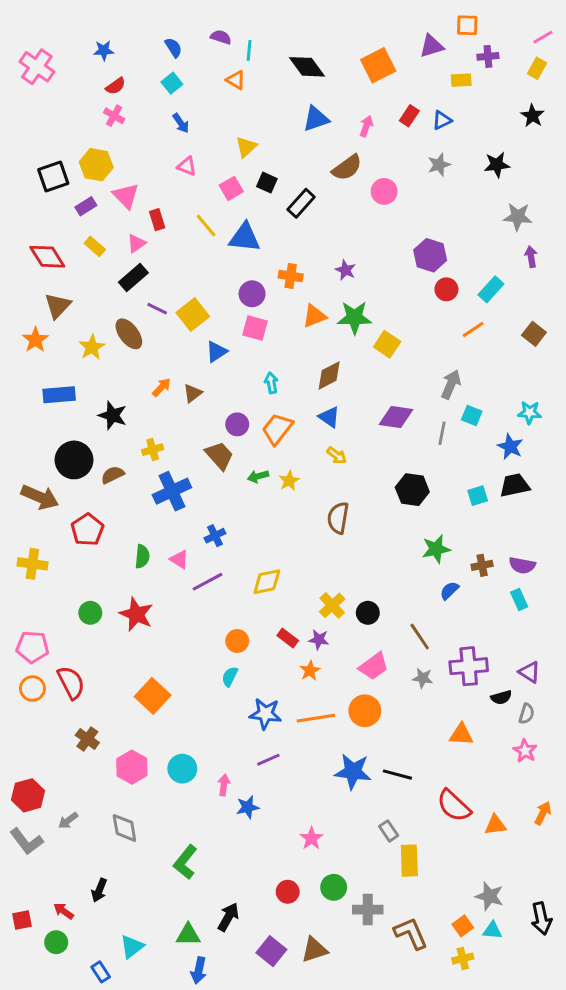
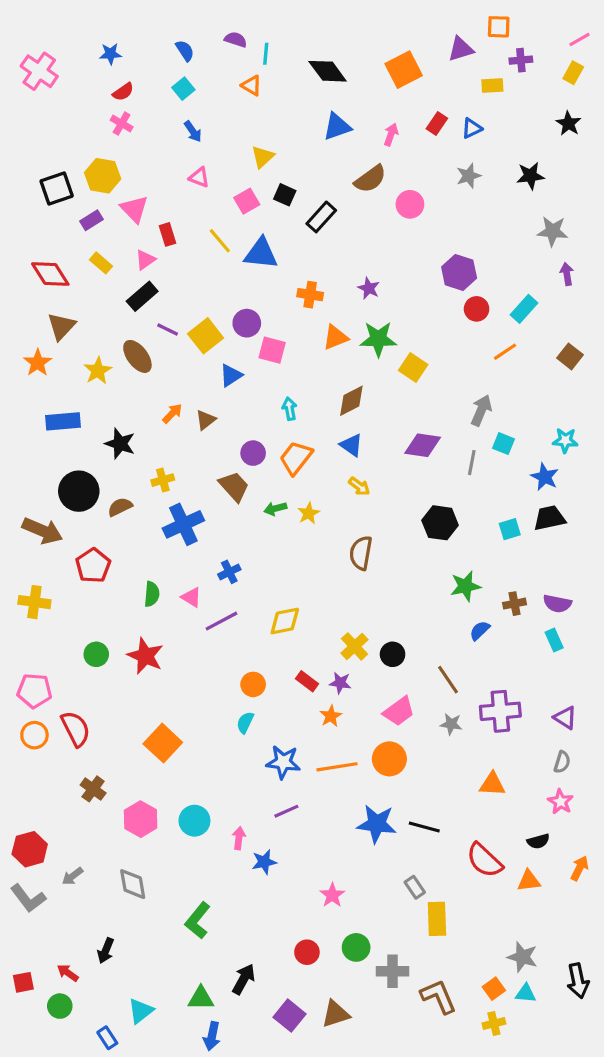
purple circle: (252, 294) -> (247, 323), moved
black semicircle: (501, 697) -> (538, 841), moved

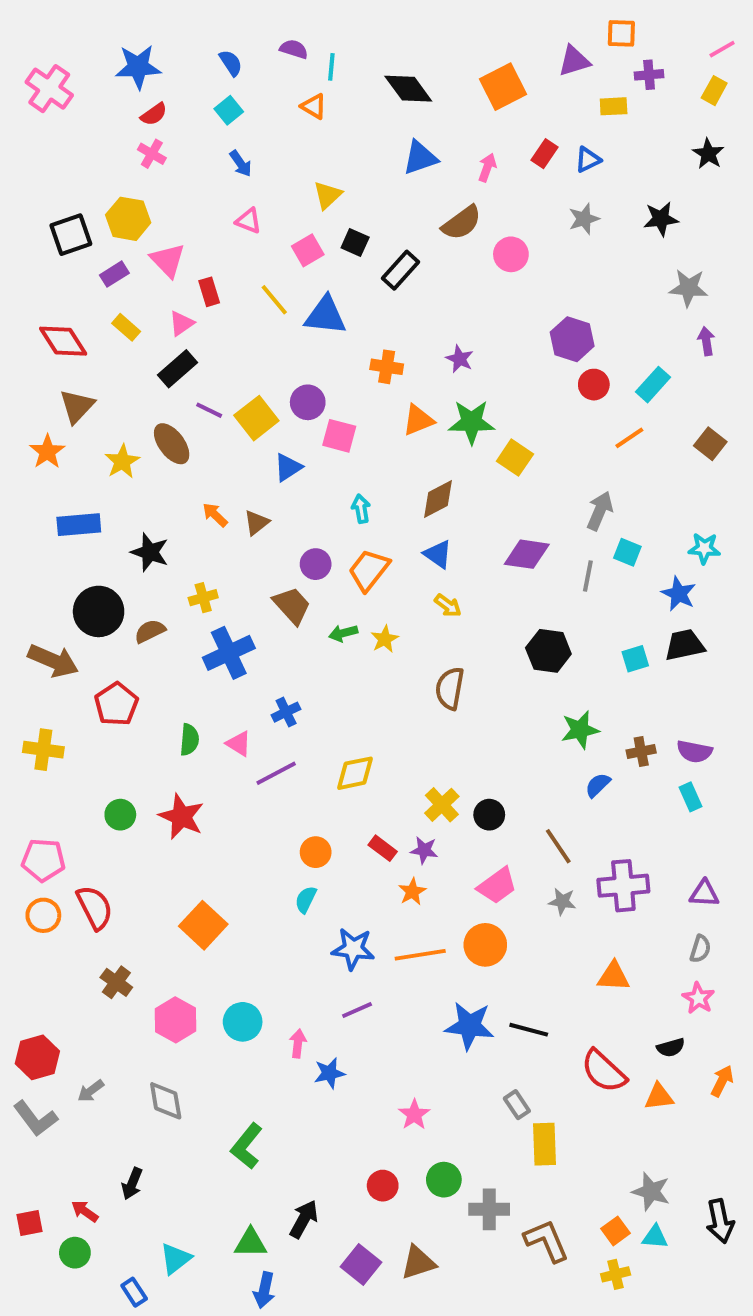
blue star: (110, 54) -> (138, 67), size x1.6
orange arrow: (172, 413) -> (215, 515), turned -90
purple triangle: (565, 718) -> (704, 894), turned -30

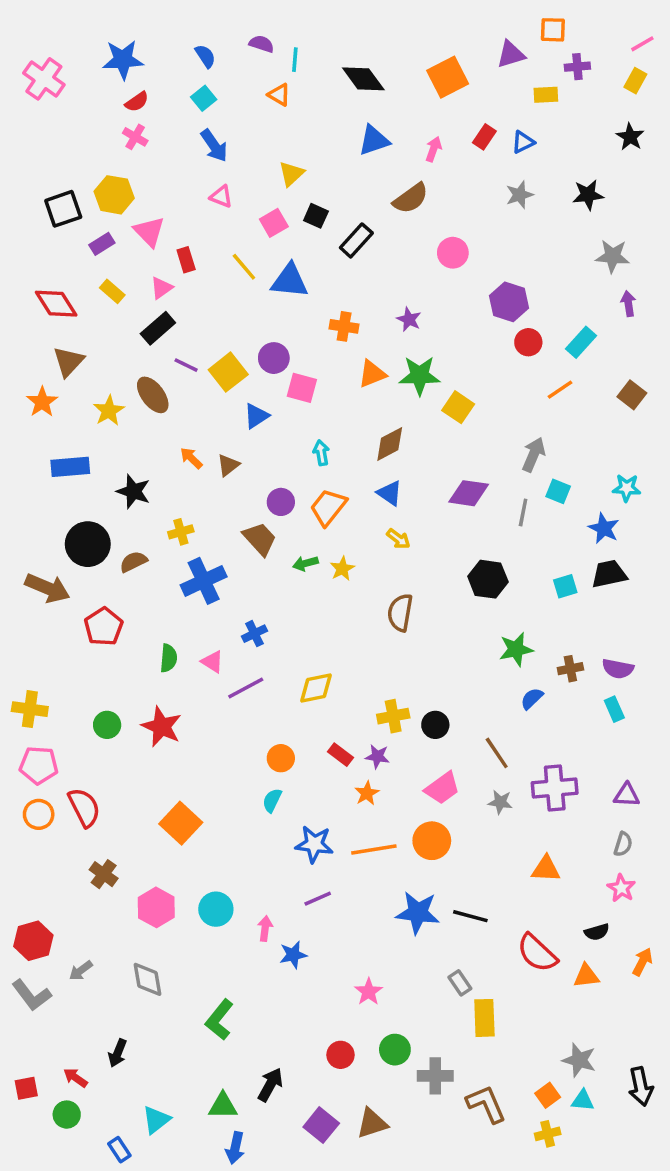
blue arrow: (241, 164) -> (214, 146), size x1.4
pink circle: (511, 254) -> (453, 253), moved
yellow cross: (43, 750) -> (30, 709), moved
yellow cross: (442, 805) -> (393, 716), turned 32

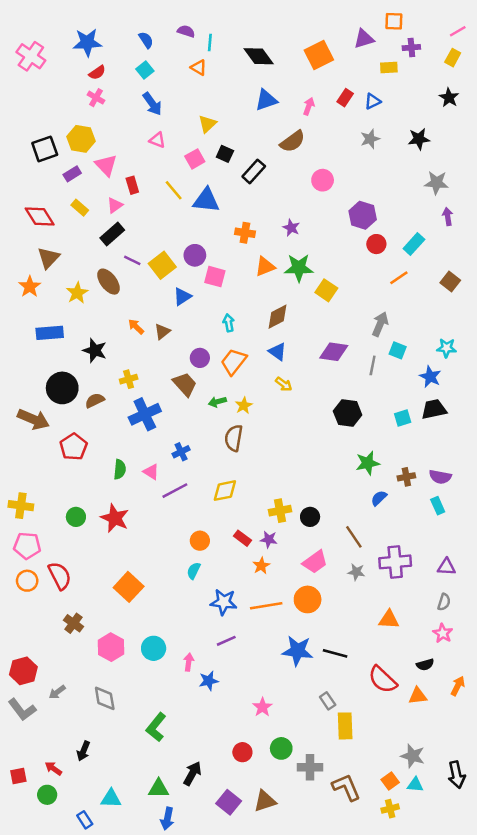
brown semicircle: (400, 613) -> (234, 438), moved
cyan triangle: (156, 1120) -> (111, 799), turned 40

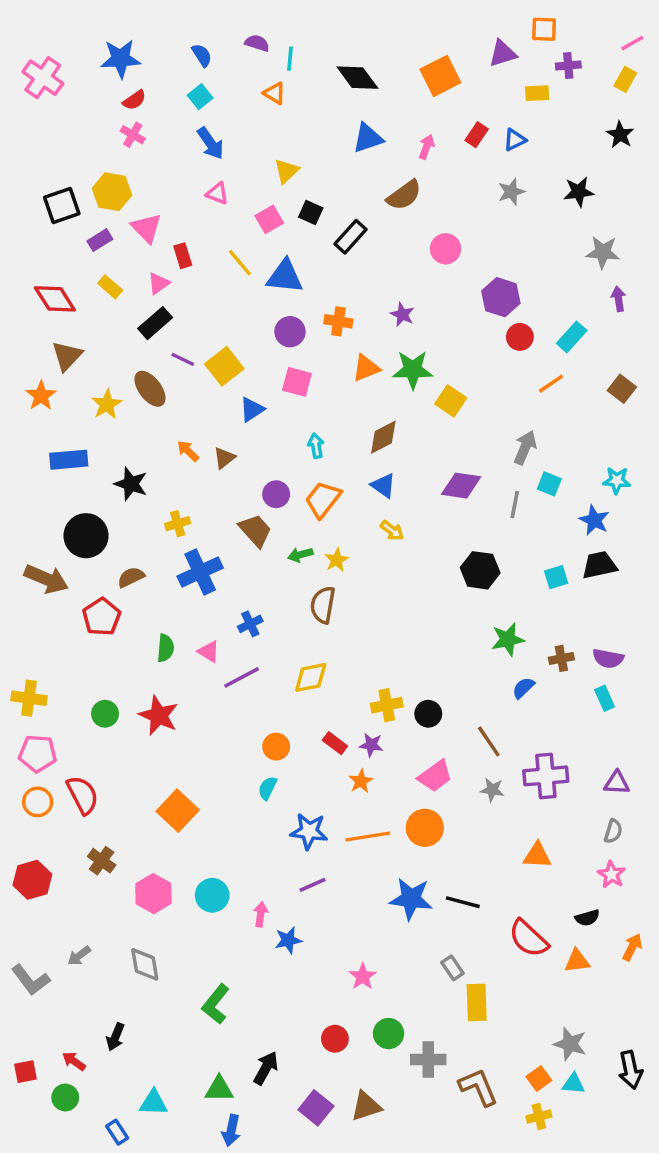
purple circle: (195, 255) -> (290, 332), moved
brown semicircle: (95, 400) -> (131, 577), moved
red hexagon: (23, 671) -> (32, 880), moved

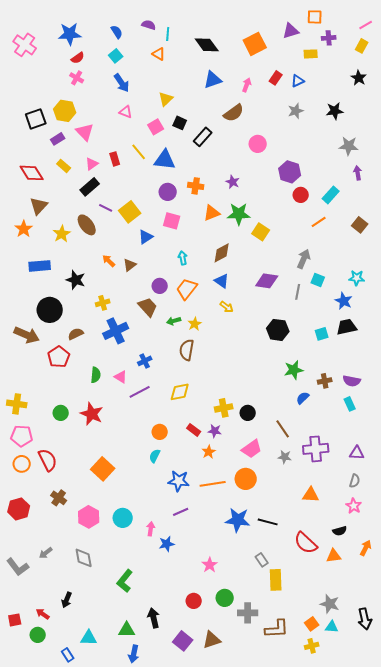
red rectangle: (183, 256) -> (115, 159), moved
black arrow: (266, 1068) -> (154, 618), turned -42
brown L-shape: (478, 1087) -> (277, 629), turned 110

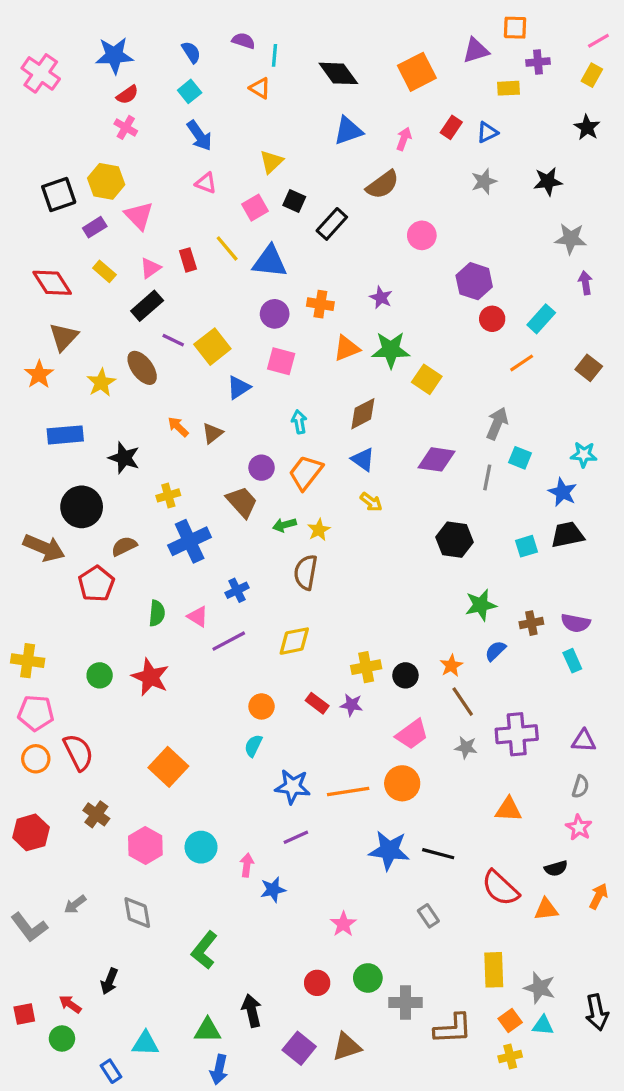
orange star: (209, 452) -> (451, 666), moved
yellow rectangle: (276, 580) -> (494, 970), moved

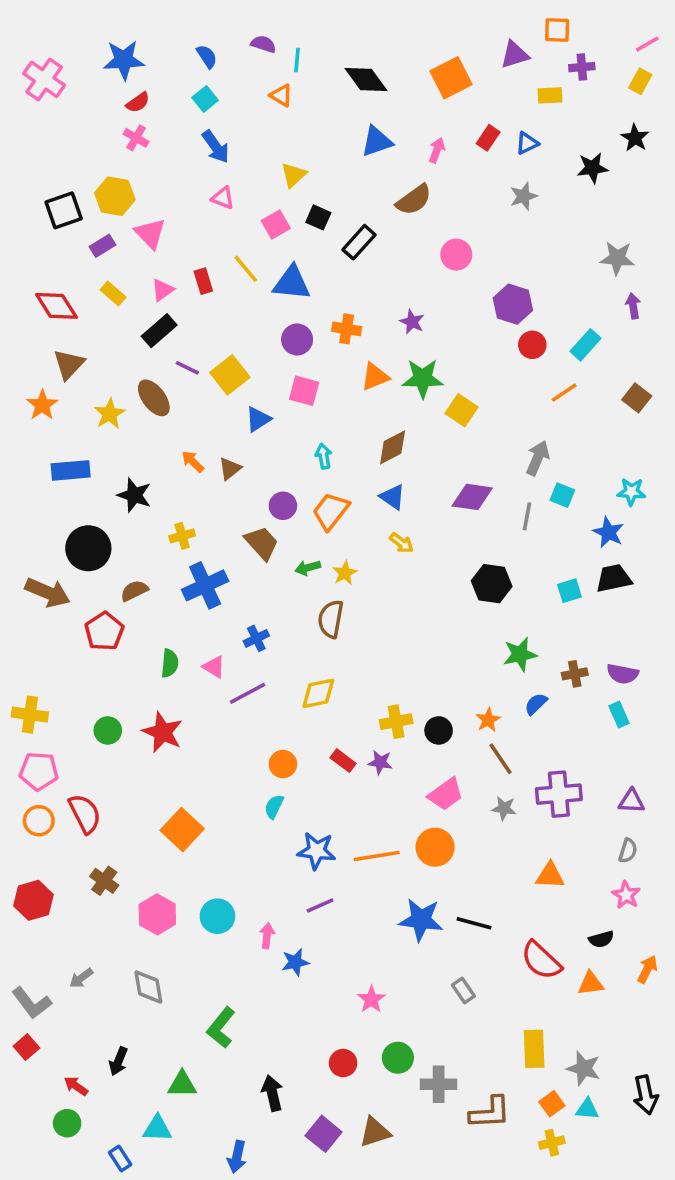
black star: (548, 181) -> (592, 168), moved
red square: (24, 1014) -> (26, 1047), moved, turned -30
green triangle: (208, 1030) -> (182, 1084), moved

